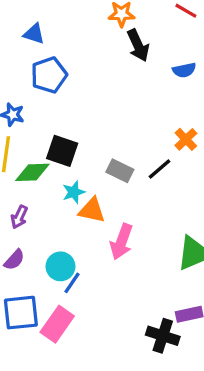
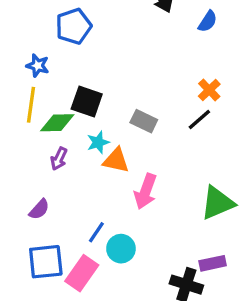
blue semicircle: (184, 70) -> (208, 21), turned -45
black line: (159, 169) -> (199, 119), moved
purple arrow: (19, 217) -> (59, 159), moved
cyan circle: (60, 266) -> (121, 249), moved

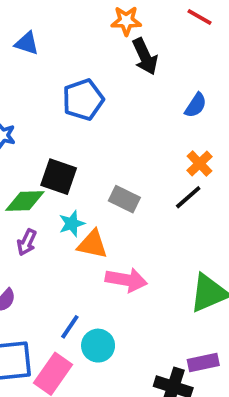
blue semicircle: (208, 21) -> (196, 105), moved
blue pentagon: (74, 26) -> (83, 100), moved
pink arrow: (145, 191) -> (126, 280), turned -100

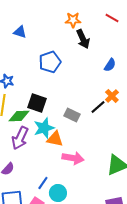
black line: (188, 197) -> (98, 107), moved
cyan star: (72, 224) -> (44, 128), size x1.5
purple arrow: (27, 242) -> (20, 138), size x1.6

